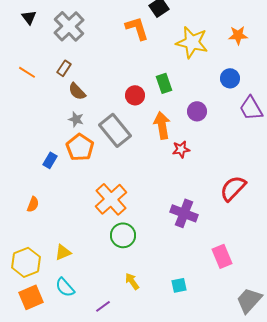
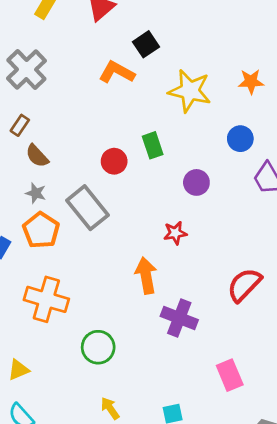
orange L-shape: (137, 28) -> (117, 72), turned -44
orange arrow: (162, 125) -> (146, 275), moved
orange cross: (111, 199) -> (46, 299), moved, turned -32

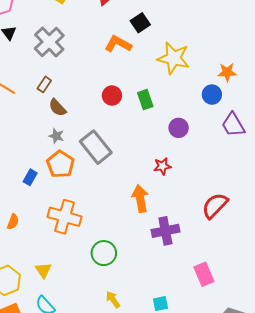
orange star: (251, 82) -> (227, 72), moved
red circle: (114, 161) -> (112, 96), moved
purple cross: (179, 318) -> (165, 231), turned -32
yellow triangle: (18, 370) -> (43, 270), turned -42

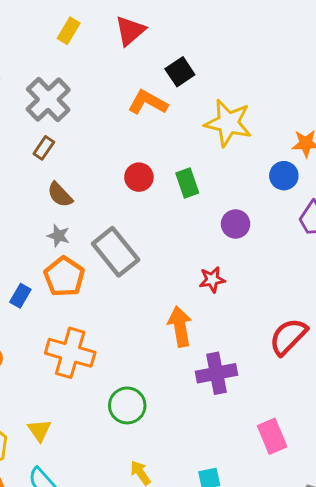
brown rectangle: (44, 84) -> (44, 148), moved

